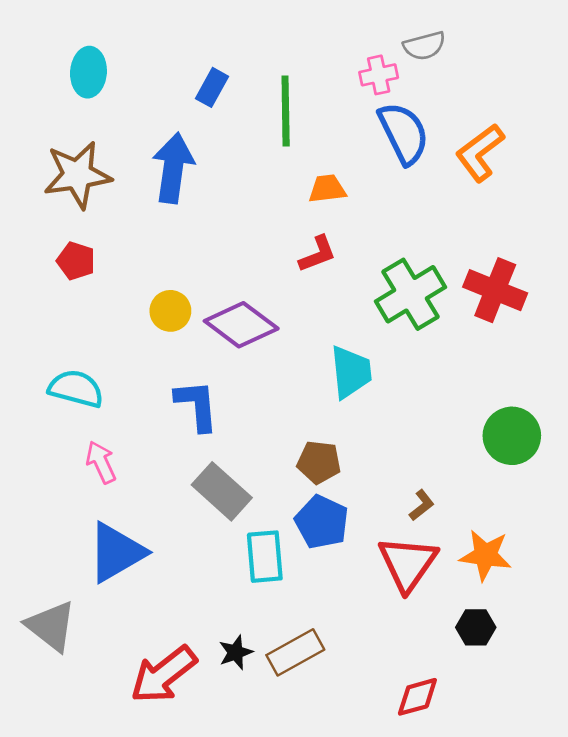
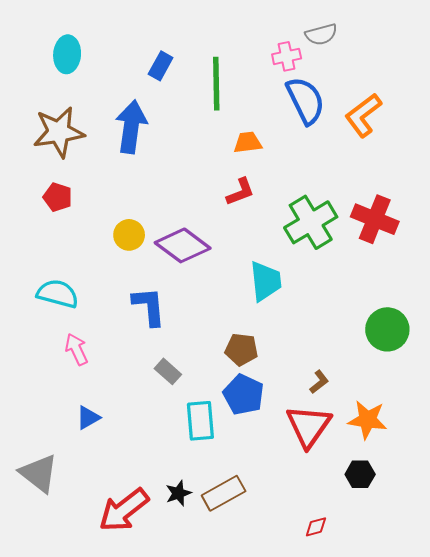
gray rectangle: (222, 491) -> (168, 371), size x0.6
blue triangle: (116, 552) -> (88, 418), size x0.5
red diamond: (417, 697) -> (316, 527), size x0.7

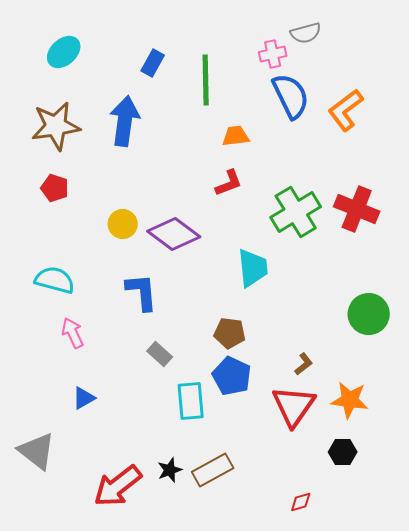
cyan ellipse: (67, 54) -> (64, 52), turned 44

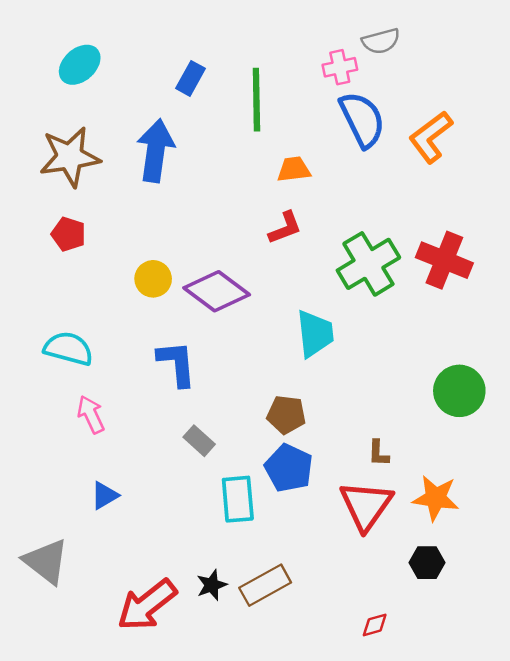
brown L-shape: (304, 364) -> (378, 453), turned 130

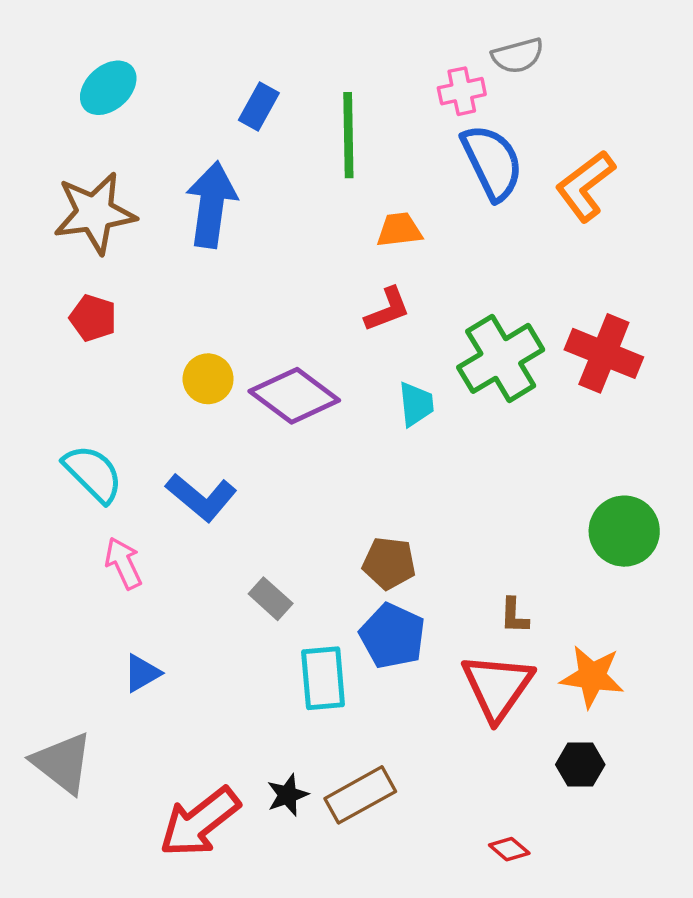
cyan trapezoid: (315, 334) -> (416, 404), moved, size x0.7
cyan semicircle: (68, 349) -> (93, 474), turned 30
blue L-shape: (177, 363) -> (201, 497), moved, turned 135
red diamond: (375, 625) -> (509, 849), turned 56

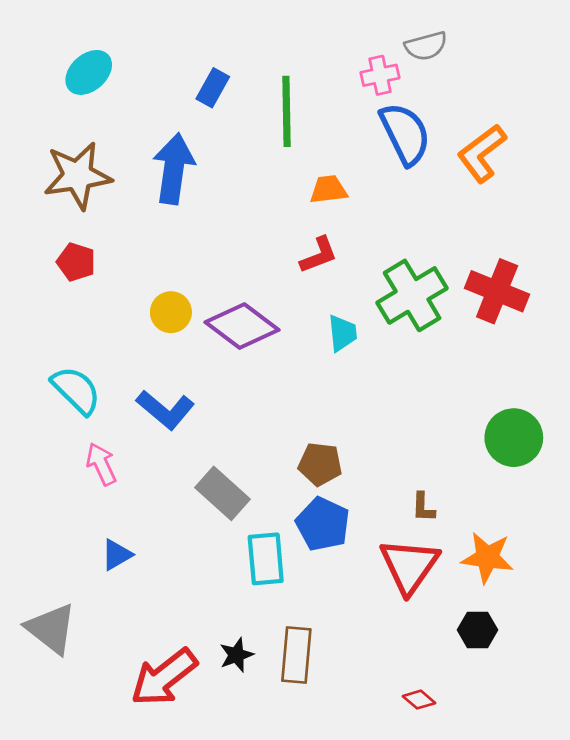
gray rectangle: (271, 599) -> (222, 493), size x1.5
brown rectangle: (360, 795) -> (296, 655), turned -56

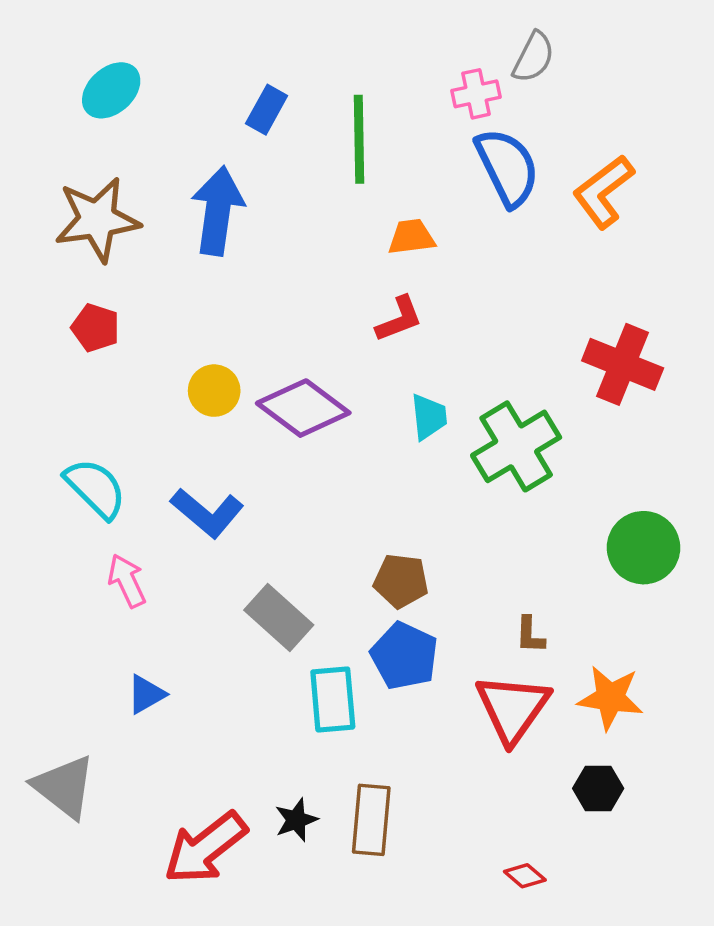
gray semicircle: (426, 46) -> (534, 57), turned -48
green cross: (412, 295) -> (516, 446), moved

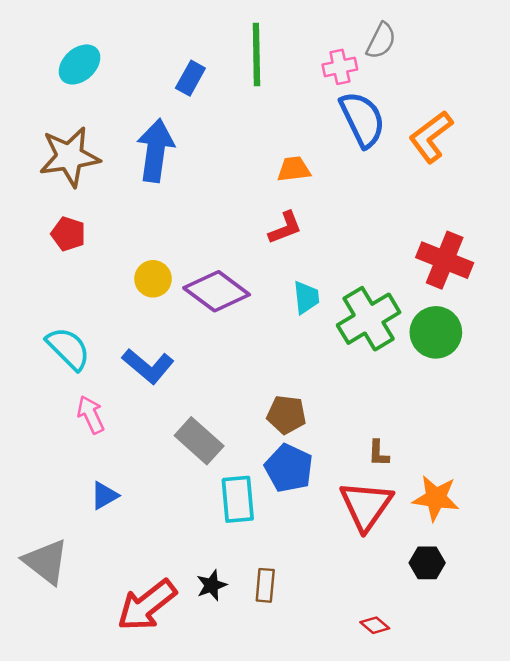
green line: (359, 139) -> (256, 55), moved
green circle: (643, 548) -> (436, 332), moved
brown rectangle: (371, 820) -> (265, 585), size x0.7

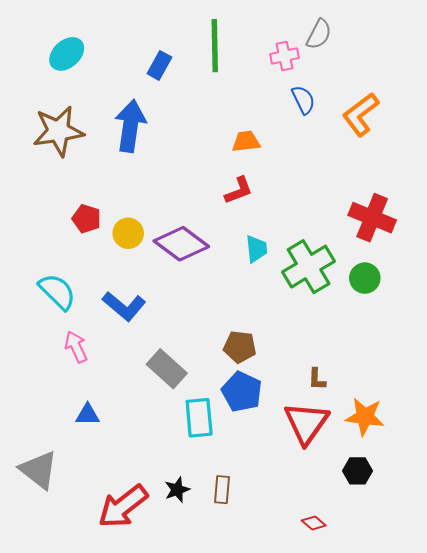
blue semicircle: (362, 119) -> (303, 100), size x0.6
red pentagon: (68, 234) -> (86, 219), moved
green circle: (436, 332) -> (365, 278), size x0.7
blue triangle: (104, 496) -> (88, 415), turned 30

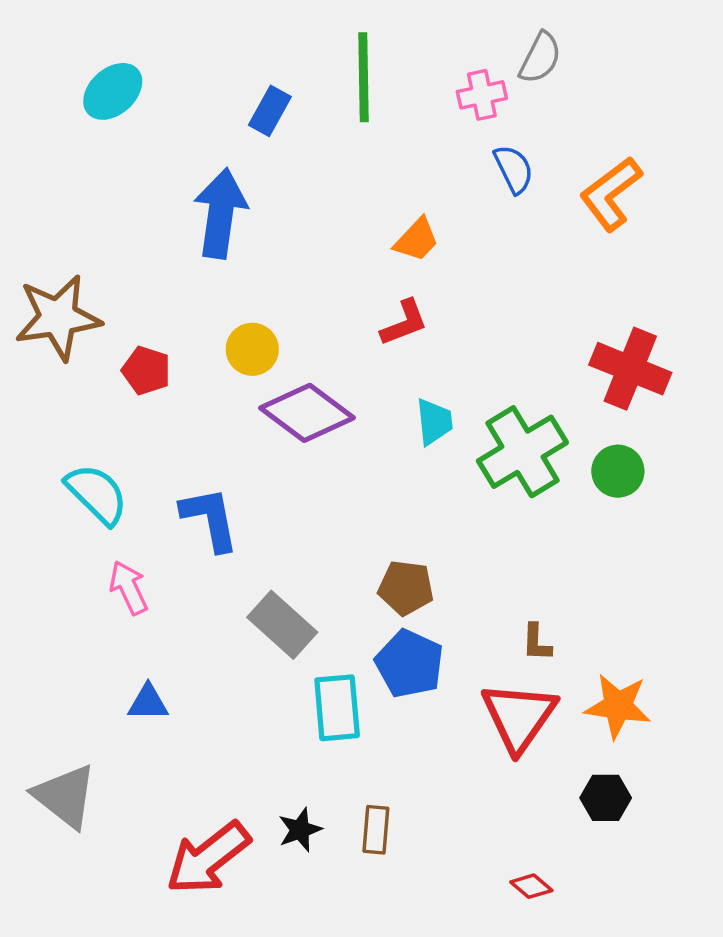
brown star: (58, 131) -> (58, 317), moved
orange trapezoid: (246, 142) -> (417, 240), turned 140
yellow circle: (128, 233) -> (252, 349), moved
blue L-shape: (124, 306) -> (210, 519), turned -141

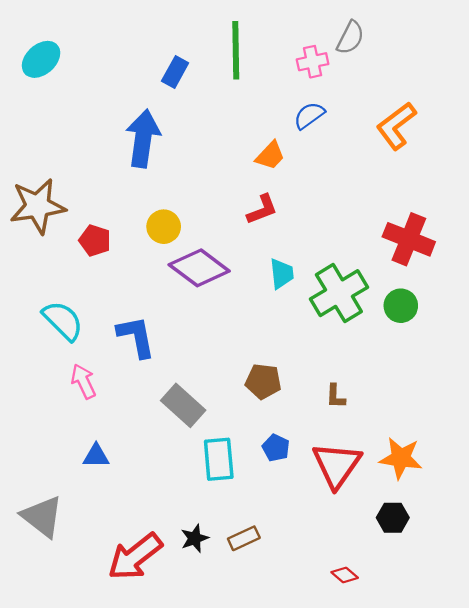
cyan ellipse: (113, 91) -> (41, 59), moved
blue semicircle: (514, 169) -> (309, 116), moved, turned -100
brown L-shape: (537, 642) -> (336, 396), moved
blue pentagon: (409, 664) -> (276, 448), moved, size x0.6
brown rectangle: (376, 830) -> (244, 538), turned 60

